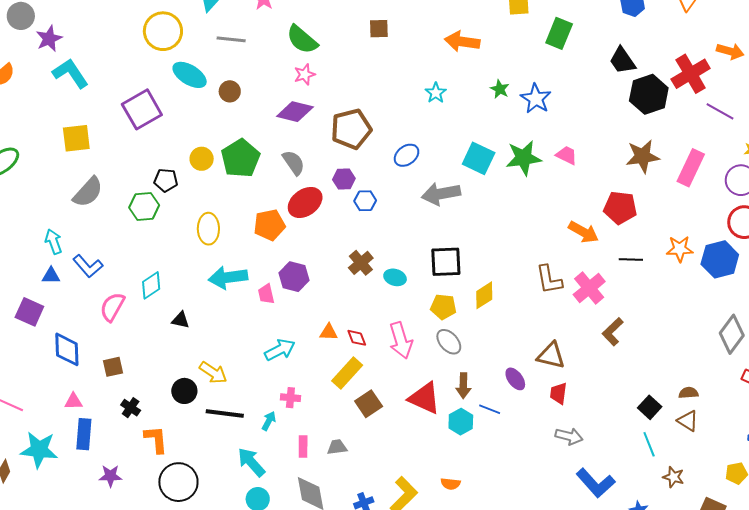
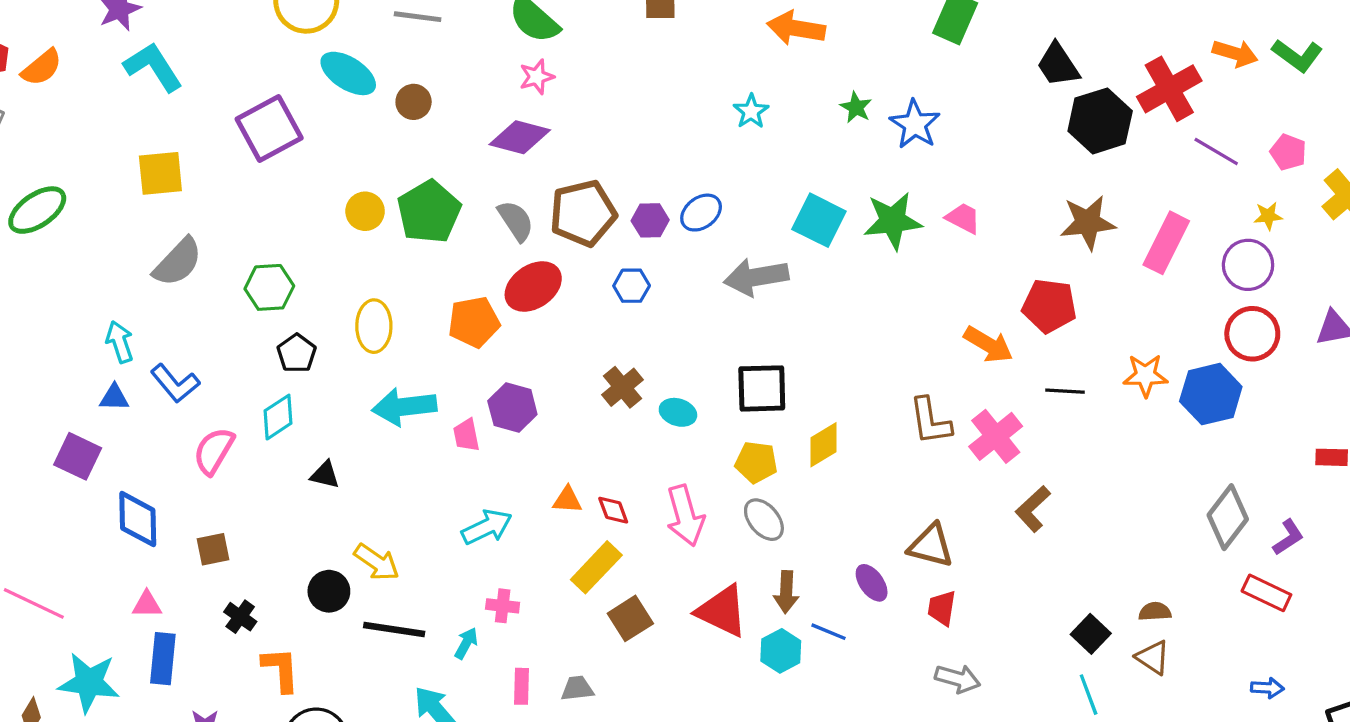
brown pentagon: (351, 129) -> (583, 213), moved
purple hexagon: (344, 179) -> (650, 220), moved
black pentagon: (166, 180) -> (297, 353), moved, turned 30

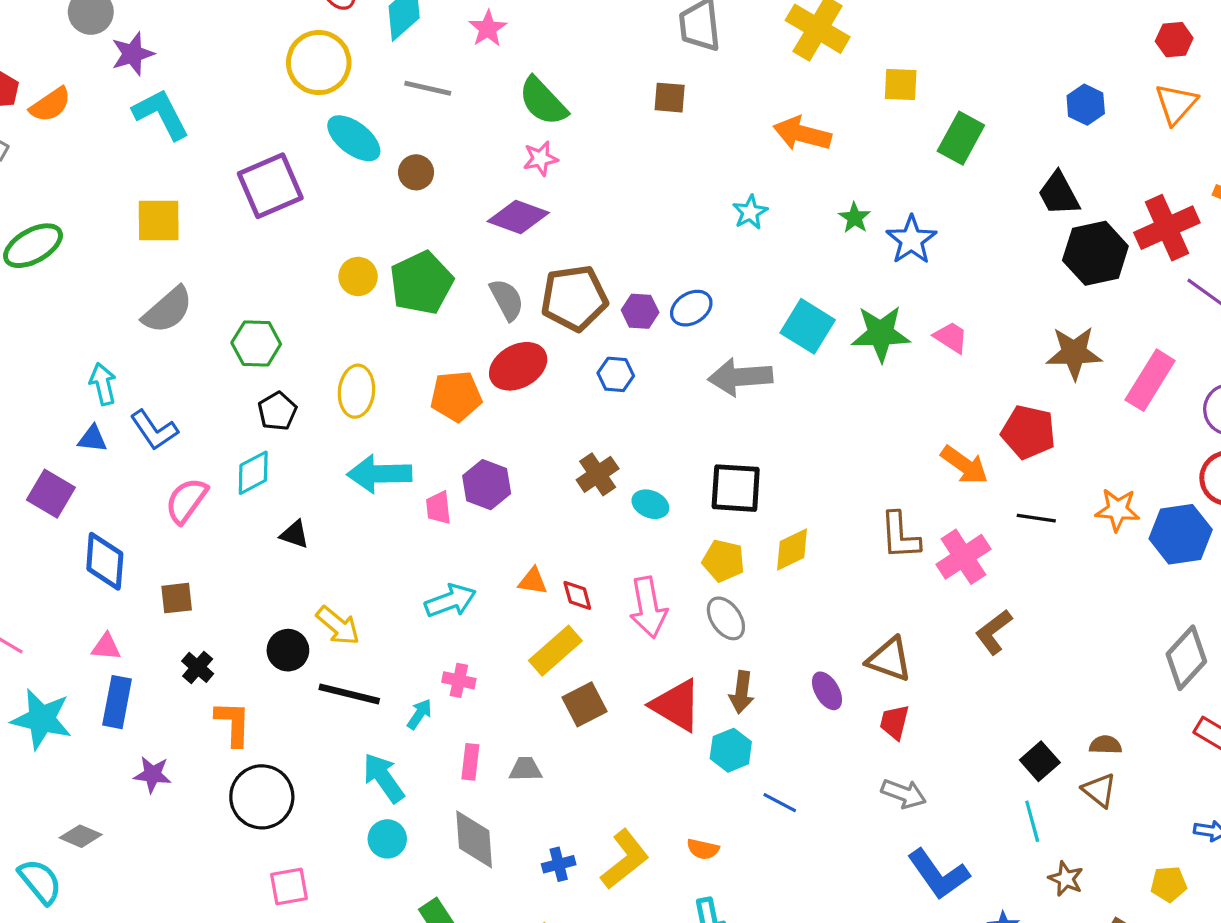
blue line: (828, 632) -> (780, 803), moved

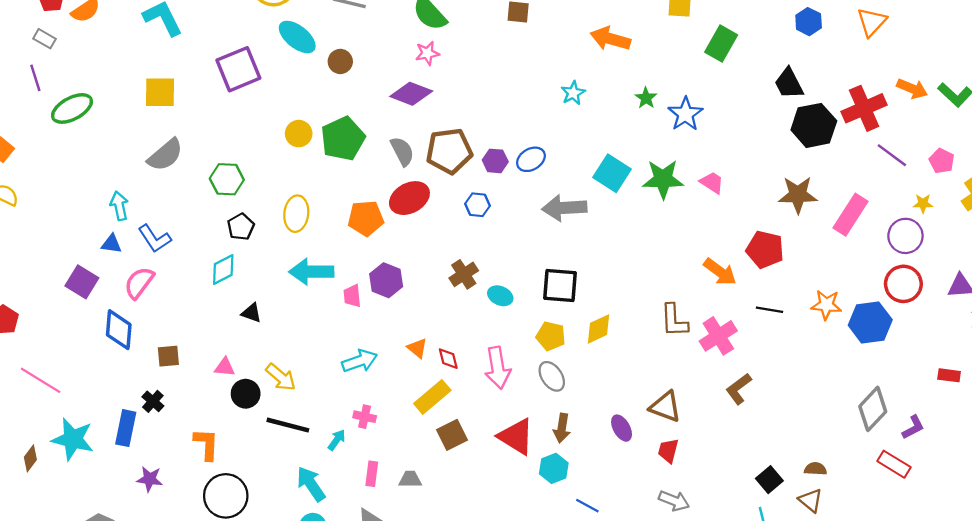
pink semicircle: (186, 501) -> (139, 283), moved
orange triangle: (533, 581) -> (417, 348), turned 30
pink triangle: (106, 647) -> (225, 367), moved
black cross: (198, 667) -> (153, 401), moved

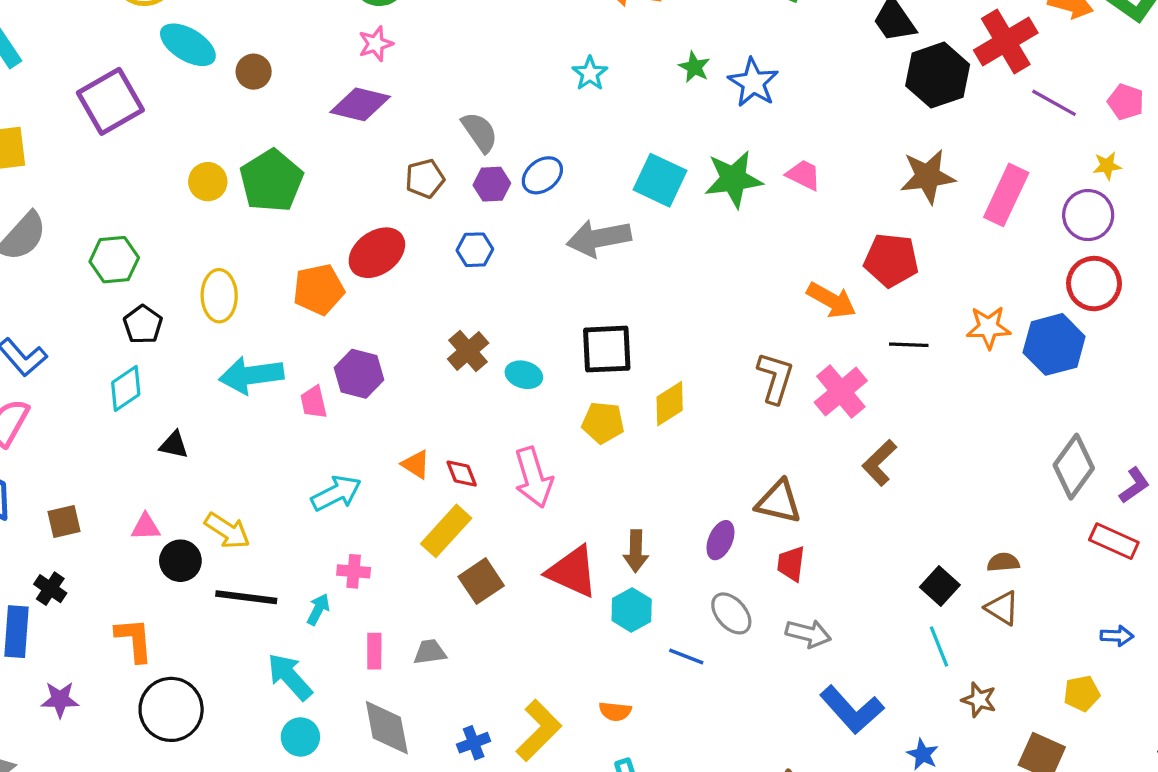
gray semicircle: (402, 151) -> (480, 132), moved
brown pentagon: (449, 151) -> (425, 179), size x0.6
brown L-shape: (674, 320) -> (775, 378), turned -153
gray ellipse: (552, 376) -> (731, 613), moved
purple ellipse: (622, 428) -> (720, 540), turned 60

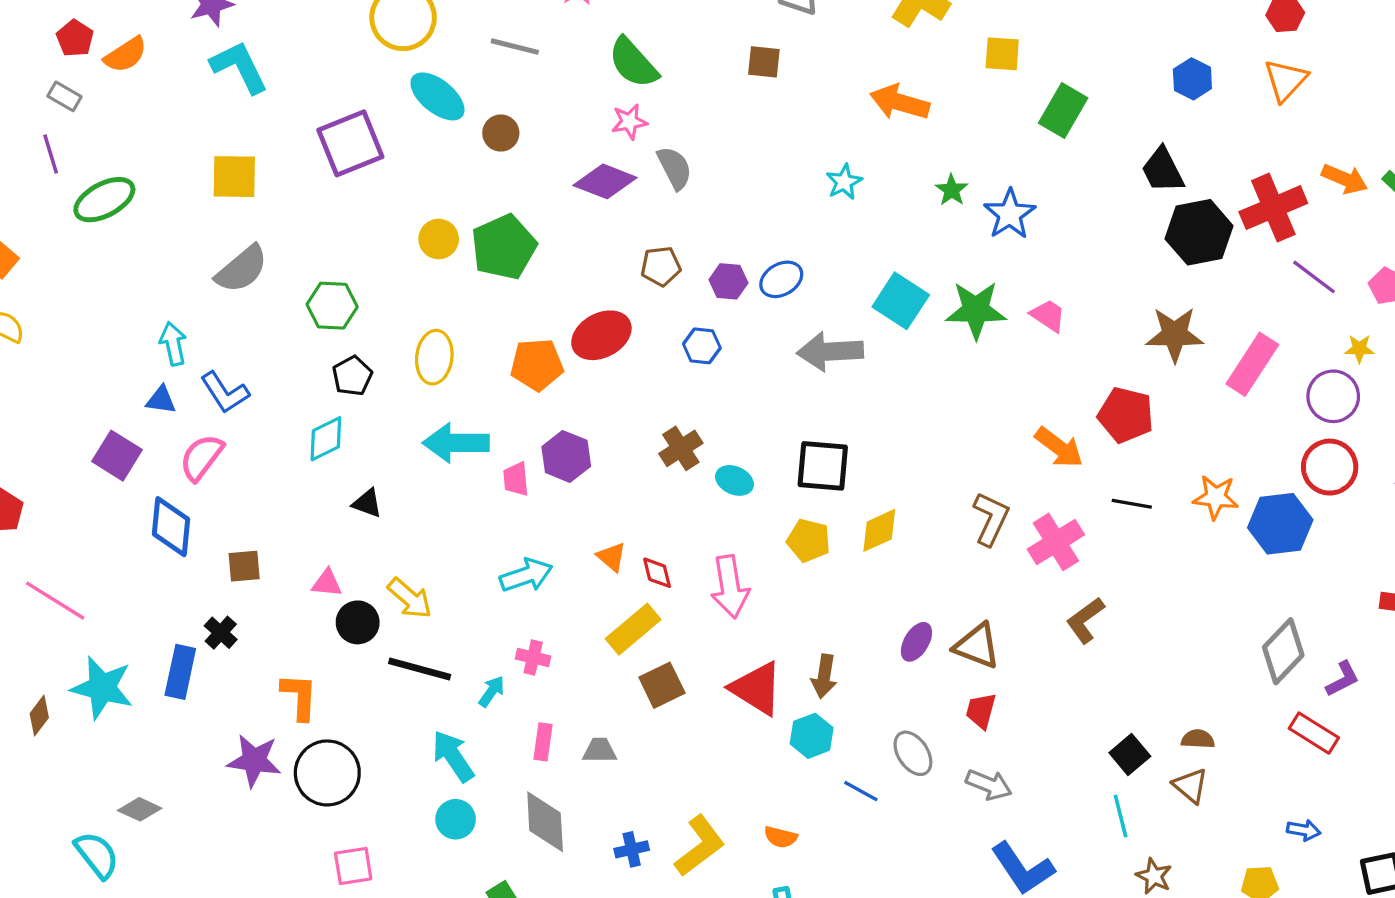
gray semicircle: (480, 132) -> (675, 168), moved
purple ellipse: (720, 540) -> (916, 642), moved
purple star: (60, 700) -> (254, 761), moved, size x1.4

